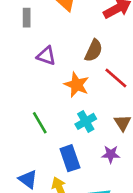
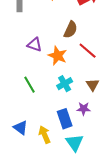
purple triangle: (46, 56) -> (35, 45), moved
blue rectangle: (70, 158) -> (65, 119), moved

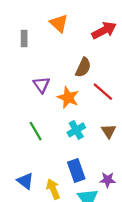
purple triangle: (35, 45) -> (41, 85), turned 35
purple star: (84, 109) -> (108, 180), moved

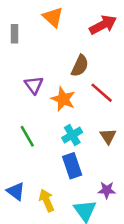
blue rectangle: (76, 171) -> (72, 166), moved

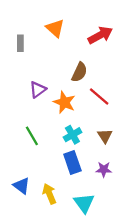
purple triangle: (34, 85) -> (38, 90), turned 30
purple star: (107, 190) -> (104, 169), moved

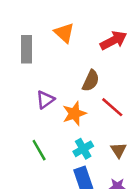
gray rectangle: (20, 43) -> (26, 49), size x1.5
orange star: (64, 102) -> (74, 114), turned 30

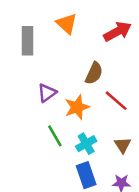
green line: (39, 150) -> (55, 136), moved

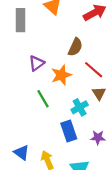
cyan cross: (86, 144) -> (80, 107), moved
brown triangle: (123, 145) -> (99, 93), moved

